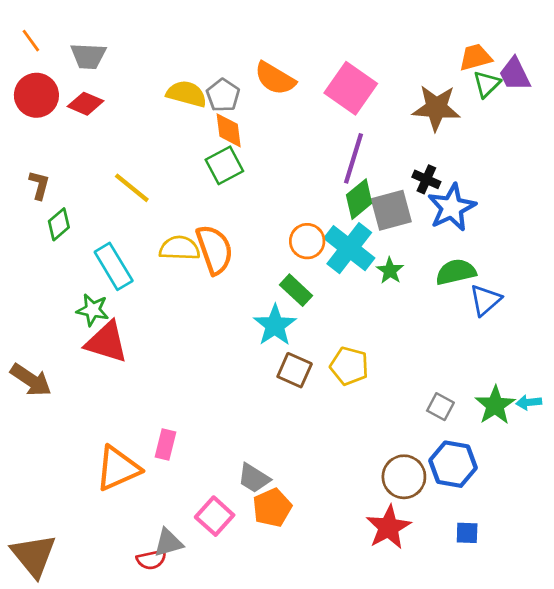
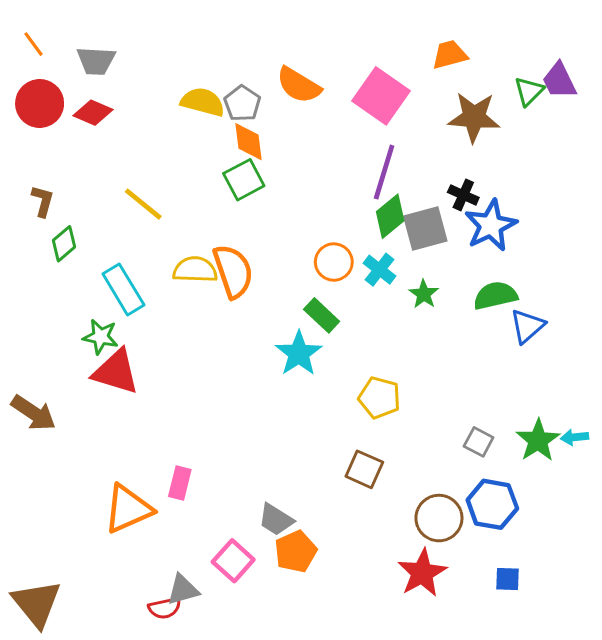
orange trapezoid: (475, 57) -> (450, 55), moved
cyan cross: (349, 248) -> (379, 270), size x0.6
brown square: (295, 370) -> (364, 469), moved

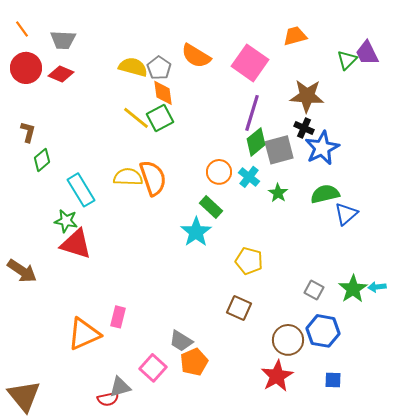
brown star: (474, 117) -> (307, 96), moved
yellow line: (143, 204) -> (136, 118), moved

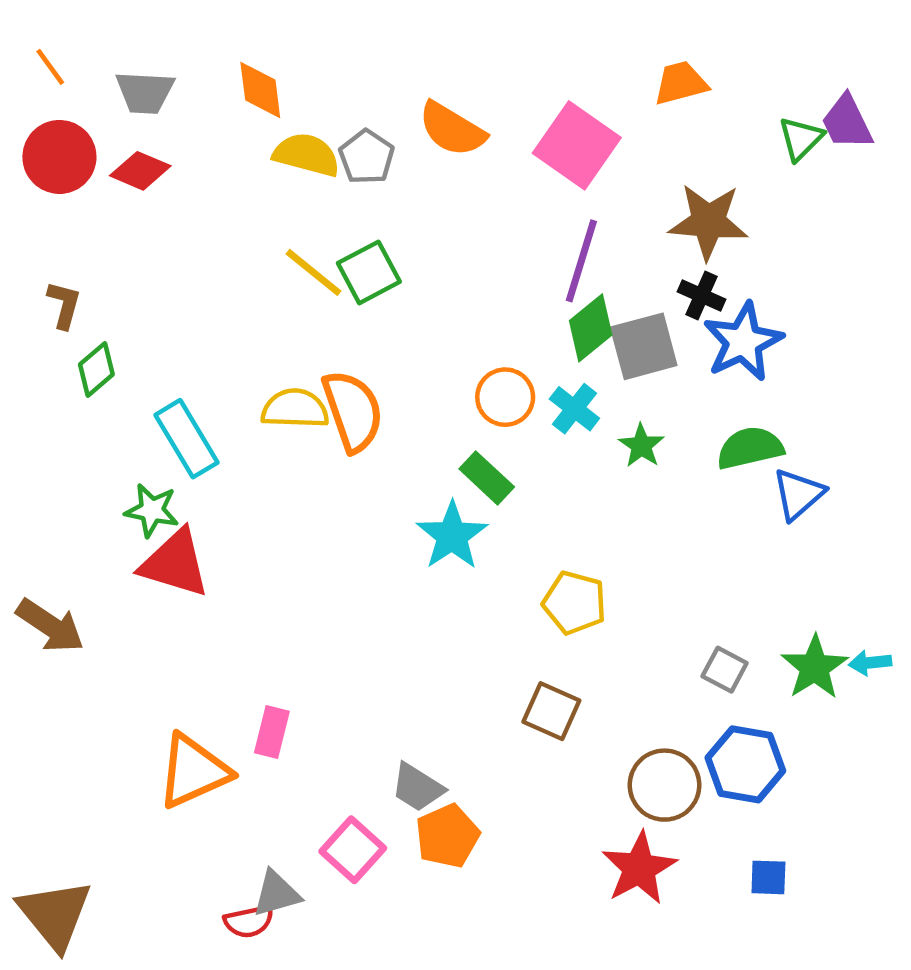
orange diamond: (163, 93) -> (260, 90), moved

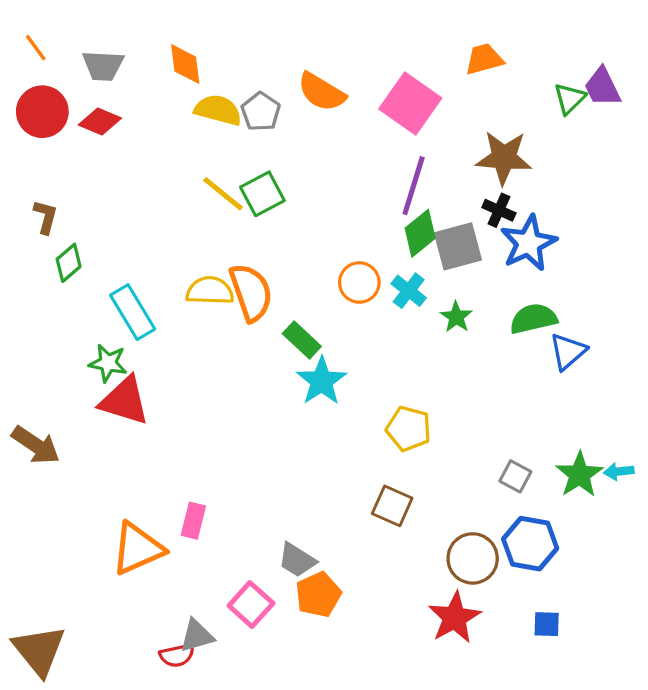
green rectangle: (487, 478) -> (302, 340), moved

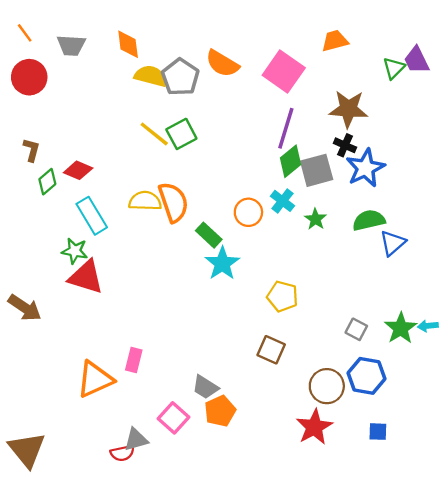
gray pentagon: (261, 112) -> (180, 77), size x1.4
red diamond: (100, 122) -> (78, 170), moved
orange circle: (359, 283) -> (248, 212), moved

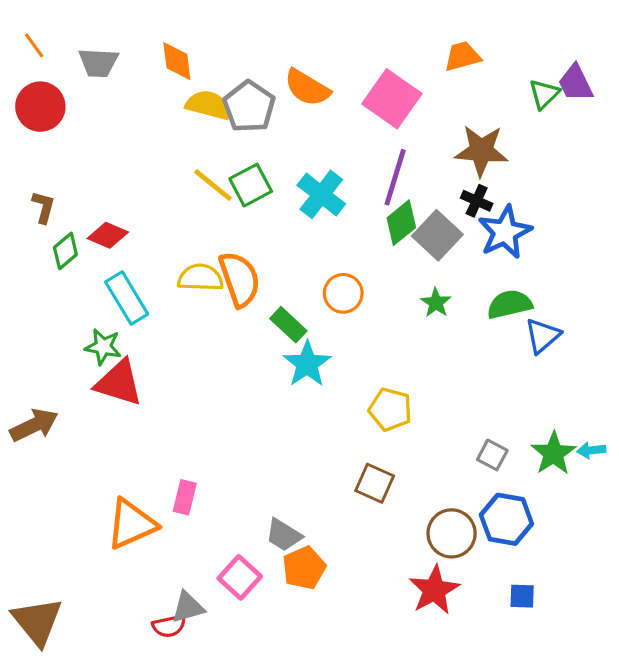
gray square: (317, 170) -> (437, 235), turned -32
cyan cross: (282, 201) -> (321, 194), moved, size x1.4
brown arrow: (25, 308) -> (34, 425), turned -60

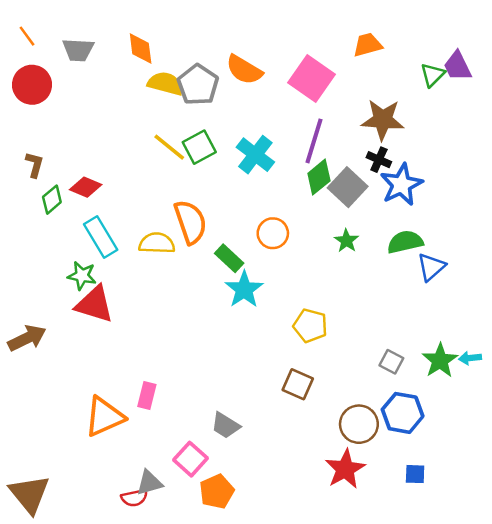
yellow semicircle: (200, 278) -> (157, 243), moved
orange pentagon: (304, 568) -> (217, 492), moved

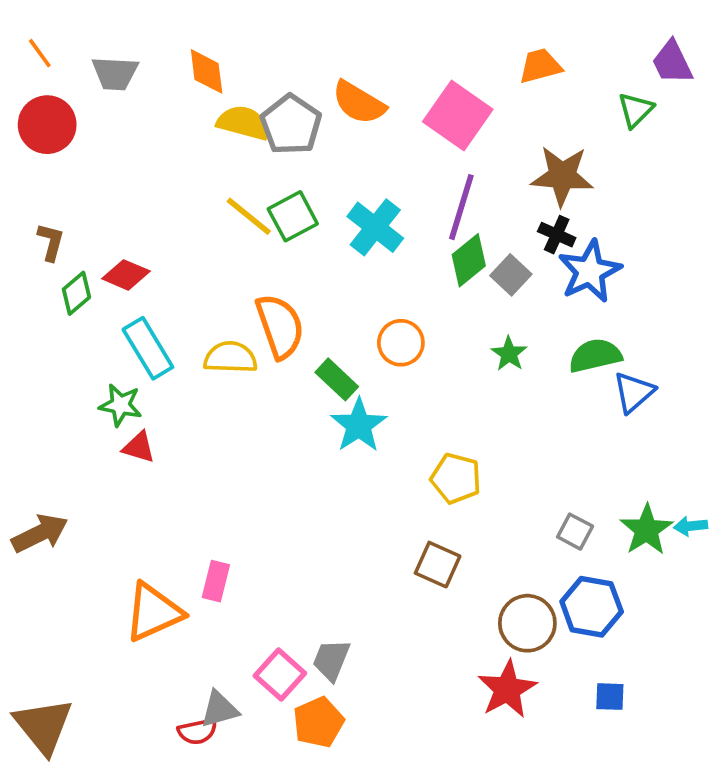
purple trapezoid: (458, 66) -> (672, 62), moved
gray square: (348, 187) -> (511, 275), size x0.7
red triangle: (94, 304) -> (139, 447), size x0.6
brown arrow: (27, 338) -> (40, 533), moved
gray trapezoid: (225, 425) -> (331, 660), moved, turned 80

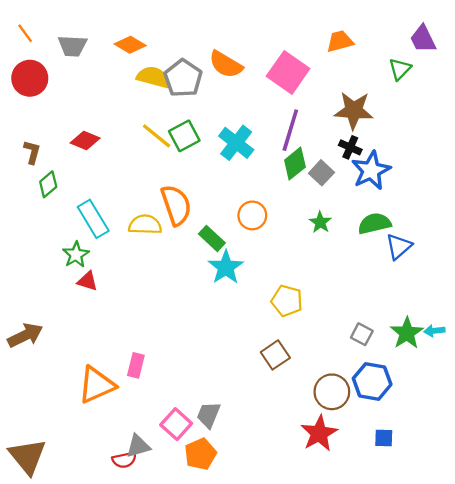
orange diamond: (207, 71) -> (130, 45), turned -52
red diamond: (126, 275) -> (85, 140), moved
green star: (120, 405) -> (76, 255), turned 30
brown square: (438, 565) -> (275, 355), turned 32

